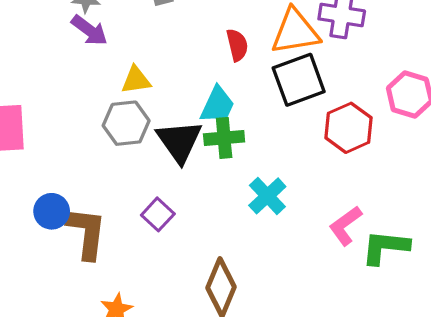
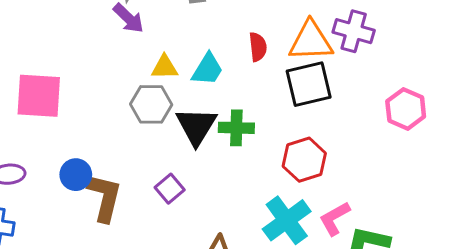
cyan trapezoid: (217, 105) -> (207, 69), moved
red hexagon: (349, 128) -> (304, 160), moved
cyan cross: (267, 196) -> (287, 220), moved, size x1.4

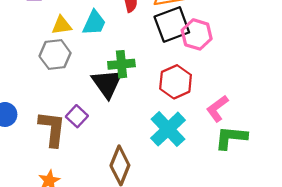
pink hexagon: (406, 109) -> (197, 34), moved
black triangle: (196, 126) -> (107, 83), moved
brown L-shape: (104, 197) -> (52, 129), moved
pink L-shape: (335, 218) -> (217, 109), moved

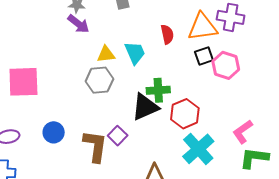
cyan trapezoid: (94, 23) -> (135, 53), turned -50
black square: (172, 24) -> (204, 56), size x0.6
red hexagon: (176, 82) -> (185, 114), moved
black triangle: (107, 83) -> (145, 107), turned 40

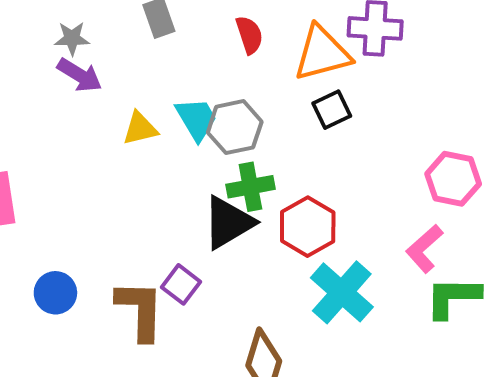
red semicircle: (167, 34) -> (249, 35), moved
pink hexagon: (226, 65) -> (453, 179), moved
gray hexagon: (99, 80) -> (235, 127), moved

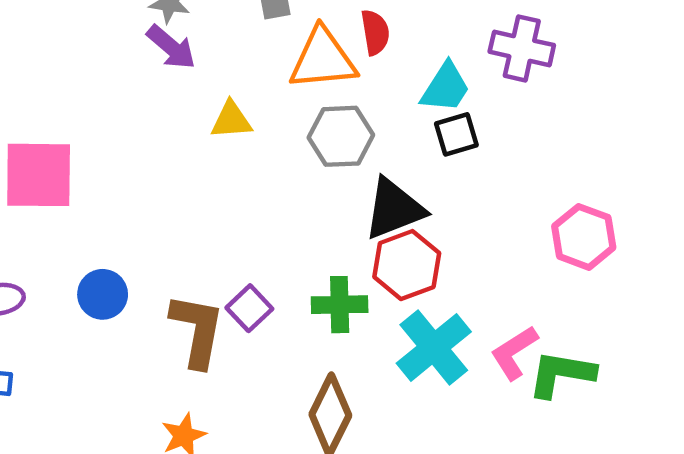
orange triangle: (322, 53) -> (323, 59), moved
cyan trapezoid: (196, 119) -> (446, 87), moved, turned 54
green cross: (250, 187) -> (340, 305), moved
black triangle: (228, 223) -> (394, 209), moved
pink L-shape: (424, 249) -> (514, 353), moved

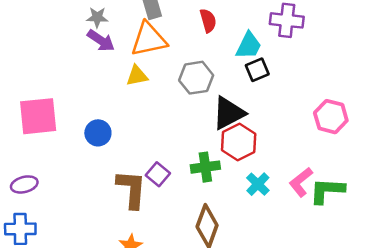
orange triangle: (323, 59) -> (149, 39), moved
blue circle: (103, 294) -> (98, 133), moved
cyan cross: (434, 347) -> (258, 184), size x0.6

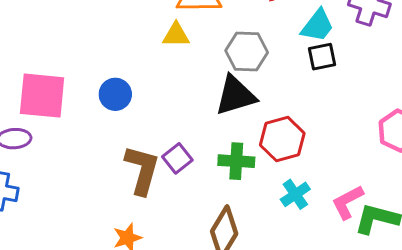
black triangle: (229, 113) -> (235, 96), moved
pink square: (38, 116) -> (42, 96), moved

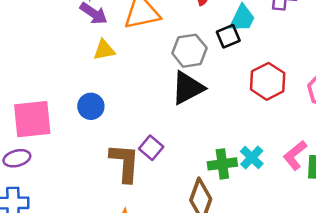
yellow triangle: (176, 35) -> (104, 50), moved
black square: (322, 57) -> (228, 36), moved
red hexagon: (282, 139) -> (268, 81), moved
green cross: (236, 161) -> (222, 164), moved

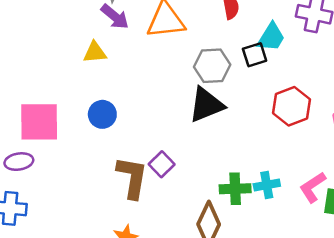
yellow triangle: (104, 50) -> (95, 52), moved
cyan cross: (252, 157) -> (267, 185), turned 30

